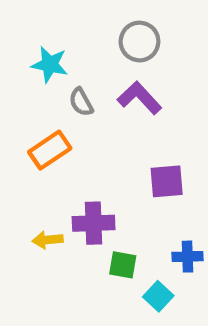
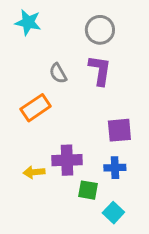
cyan star: (50, 64) -> (28, 22), moved
purple L-shape: (139, 98) -> (100, 70), turned 52
blue cross: (188, 257) -> (115, 168), moved

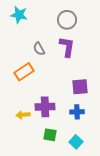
green square: (88, 190) -> (50, 135), moved

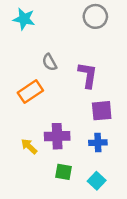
gray circle: (67, 20) -> (95, 16), moved
purple L-shape: (67, 47) -> (88, 75), moved
yellow arrow: (23, 115) -> (29, 146), turned 48

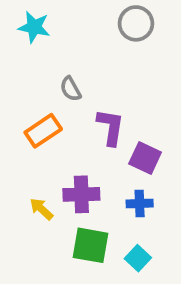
purple L-shape: (88, 75) -> (111, 127), moved
purple square: (102, 111) -> (145, 158), turned 30
green square: (64, 172) -> (90, 245), size x1.5

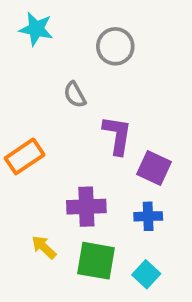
gray circle: (136, 23) -> (115, 46), moved
orange rectangle: (43, 131) -> (25, 156), moved
yellow arrow: (41, 209) -> (44, 247), moved

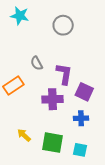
gray semicircle: (75, 95) -> (37, 63), moved
purple cross: (86, 207) -> (52, 99), moved
cyan square: (146, 274) -> (80, 150), turned -32

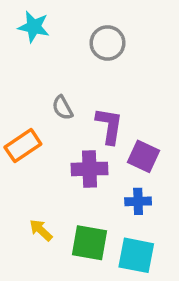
cyan square: (80, 150) -> (136, 255), size x1.5

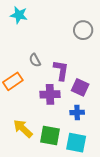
gray circle: (107, 43) -> (83, 30), moved
yellow arrow: (41, 230) -> (23, 129), size x1.5

